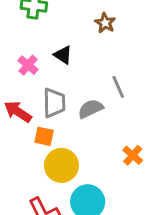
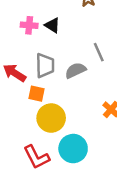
pink cross: (28, 65) -> (29, 25), moved, turned -35

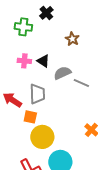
gray line: (99, 52) -> (81, 83), turned -42
gray semicircle: (76, 70) -> (62, 73), moved

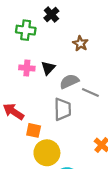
black triangle: (43, 61) -> (48, 68), turned 40
gray trapezoid: (37, 94) -> (63, 109), moved

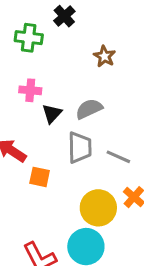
black triangle: (48, 68) -> (52, 114), moved
gray line: (90, 93) -> (118, 157), moved
yellow circle: (47, 153) -> (98, 208), moved

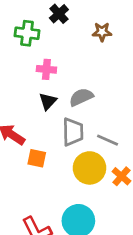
brown star: (104, 56) -> (102, 32), moved, turned -30
pink cross: (30, 90) -> (46, 69), moved
yellow circle: (98, 208) -> (89, 168), moved

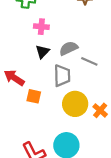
gray line: (108, 140) -> (89, 61), moved

